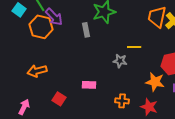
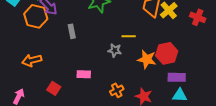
gray rectangle: (86, 30) -> (72, 31), moved
orange star: (155, 82) -> (147, 59), moved
orange cross: (122, 101) -> (117, 90), turned -32

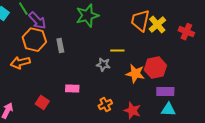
orange hexagon: (36, 16) -> (34, 40), moved
orange arrow: (32, 60) -> (20, 63), moved

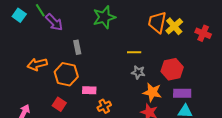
orange hexagon: (34, 40) -> (66, 74), moved
gray star: (103, 65) -> (138, 72), moved
orange star: (135, 74) -> (152, 92), moved
orange cross: (105, 105) -> (104, 106), moved

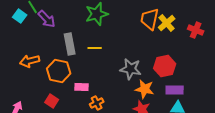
cyan square: (19, 15) -> (20, 16), moved
gray rectangle: (77, 47) -> (70, 44), size x1.5
yellow line: (134, 52) -> (95, 48), moved
gray star: (138, 72) -> (131, 69), size x1.5

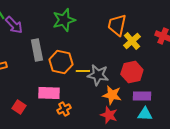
yellow cross: (167, 23) -> (132, 41), moved
yellow line: (95, 48) -> (83, 71), moved
orange hexagon: (59, 71) -> (61, 62), moved
pink rectangle: (82, 87) -> (49, 93), size x1.5

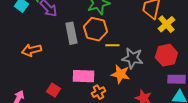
orange hexagon: (61, 62) -> (95, 29), moved
yellow line: (83, 71) -> (112, 45), moved
orange star: (112, 95) -> (120, 74), moved

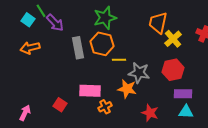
orange arrow: (31, 50) -> (30, 48), moved

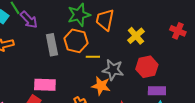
orange trapezoid: (158, 23) -> (105, 20), moved
yellow cross: (173, 39) -> (136, 36), moved
pink rectangle: (90, 91) -> (45, 85), moved

